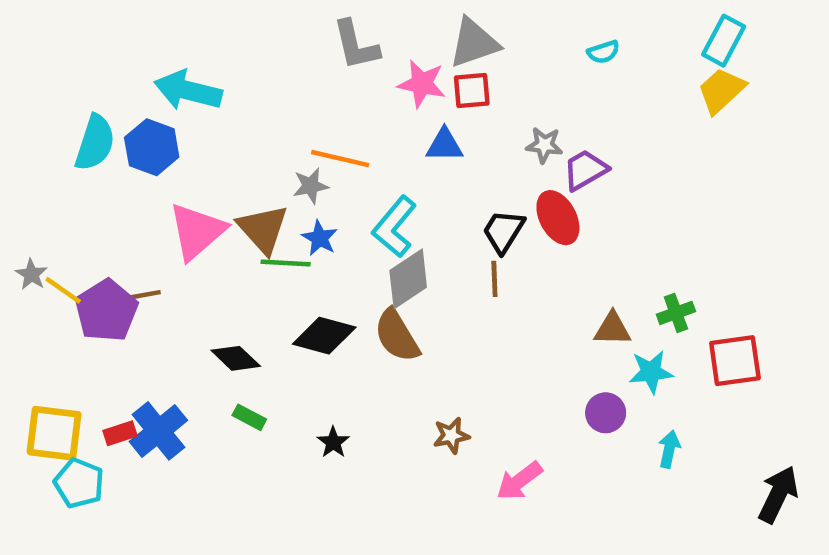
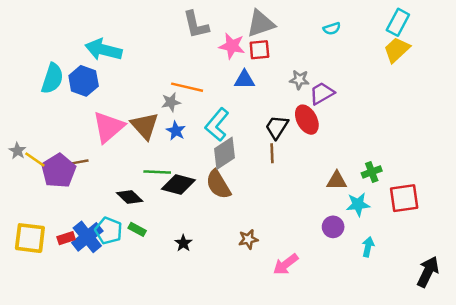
green line: (286, 263) -> (157, 172), moved
cyan pentagon: (79, 483) -> (108, 231), moved

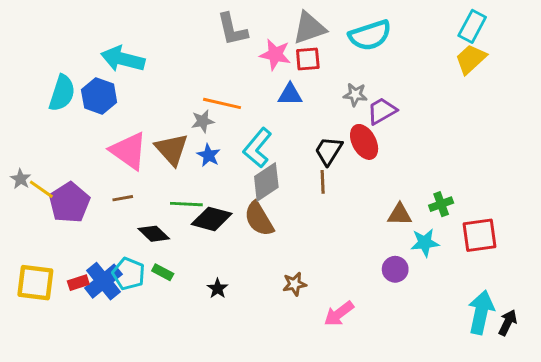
cyan semicircle: (332, 29) -> (370, 35), moved, size x2.0
pink triangle: (108, 127) -> (129, 151), turned -44
brown line: (80, 162) -> (123, 198), moved
cyan arrow: (368, 247) -> (481, 312), moved, size x1.8
black arrow: (428, 272) -> (508, 323), size x0.7

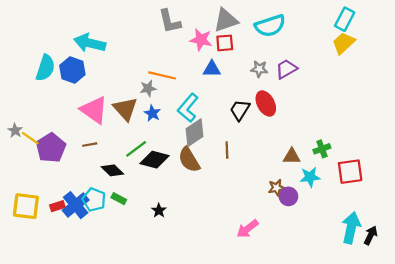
purple trapezoid: (382, 111) -> (286, 69), moved
brown line: (323, 182) -> (227, 150), moved
green line: (186, 204) -> (136, 149), turned -40
brown star: (294, 284) -> (277, 188), moved

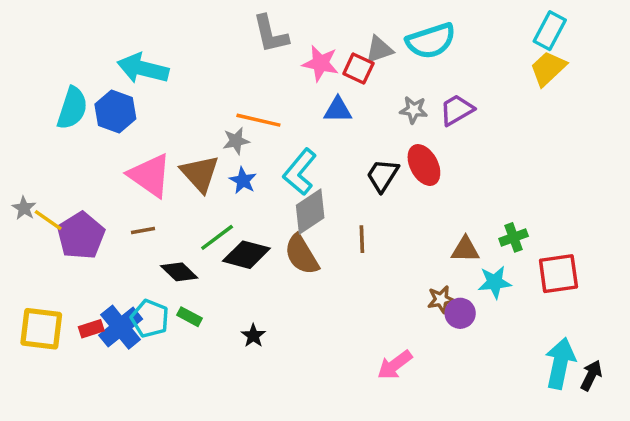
gray triangle: (226, 20) -> (379, 50), moved, size x0.7
red square: (225, 43) -> (358, 68), turned 30

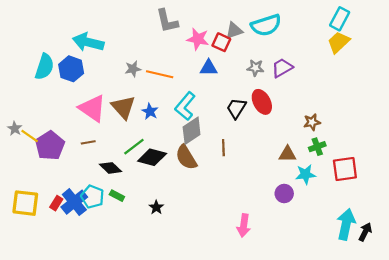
gray star: (236, 141) -> (133, 69), moved
brown star: (441, 299) -> (312, 122), moved
red rectangle: (91, 329) -> (56, 203), turned -40
pink arrow: (395, 365) -> (244, 225), turned -45

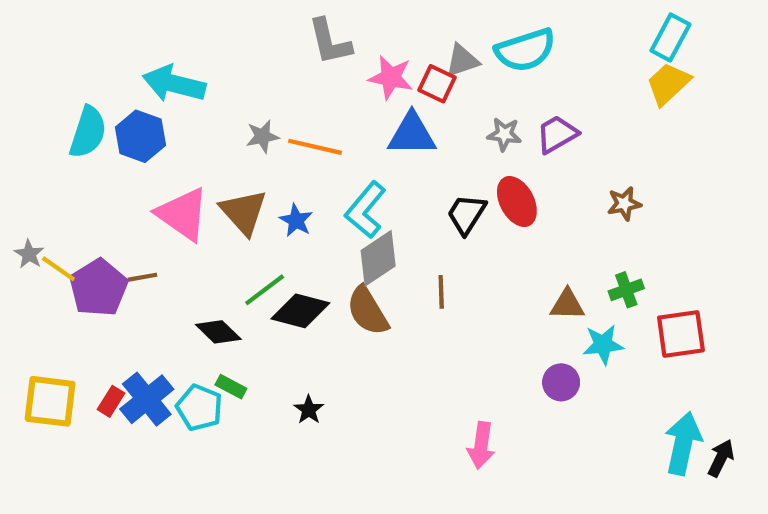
blue triangle: (209, 68) -> (412, 134), size x1.4
brown star: (312, 122) -> (624, 204), moved
brown line: (88, 142) -> (143, 277), moved
cyan pentagon: (92, 197) -> (199, 408), moved

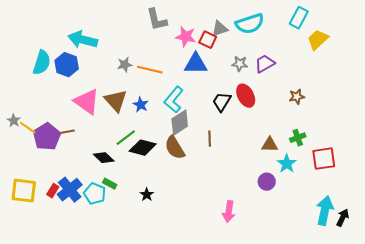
cyan rectangle: (670, 37) -> (299, 18), moved
cyan star: (603, 345) -> (287, 164), turned -30

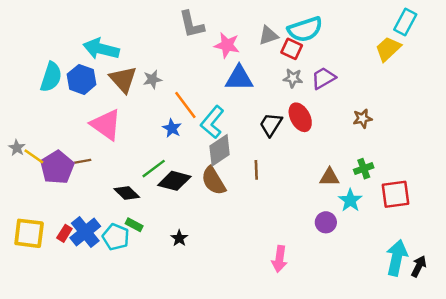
cyan rectangle: (299, 18) -> (405, 22), moved
red square: (208, 40) -> (292, 49), moved
orange line: (150, 70) -> (185, 105), moved, turned 40
brown triangle: (116, 101) -> (123, 79), moved

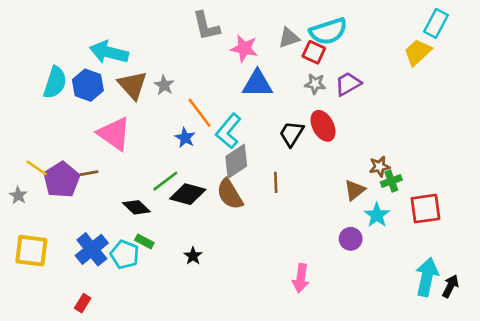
gray star: (152, 79) -> (164, 85), turned -30
brown star: (362, 118) -> (380, 167), moved
gray star: (17, 148) -> (18, 195), moved
brown triangle: (330, 177) -> (355, 190), turned -40
red rectangle: (64, 233) -> (83, 303), moved

